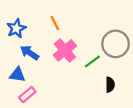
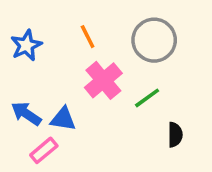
gray circle: (116, 44) -> (154, 40), moved
blue arrow: (30, 53) -> (26, 114), moved
blue triangle: (17, 75) -> (63, 119), moved

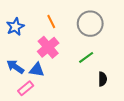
pink cross: (103, 80) -> (48, 47), moved

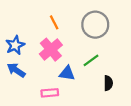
blue star: (15, 27) -> (15, 45), moved
blue triangle: (37, 70) -> (67, 73), moved
pink rectangle: (26, 88) -> (50, 93), moved, turned 35

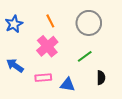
blue star: (15, 45) -> (14, 24), moved
blue triangle: (67, 73) -> (68, 85), moved
pink rectangle: (50, 93) -> (43, 78), moved

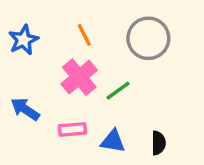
green line: (85, 56) -> (118, 91), moved
black semicircle: (101, 78) -> (159, 143), moved

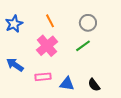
gray circle: (148, 38) -> (88, 23), size x0.7
green line: (118, 91) -> (83, 46), moved
black semicircle: (159, 143) -> (94, 85), turned 144

